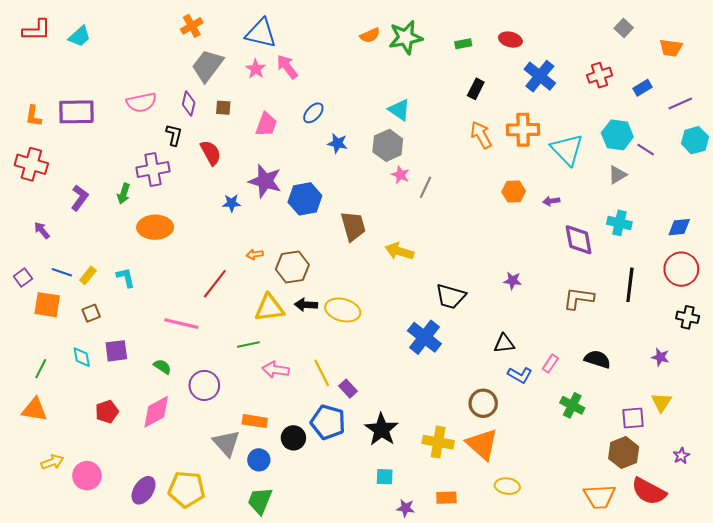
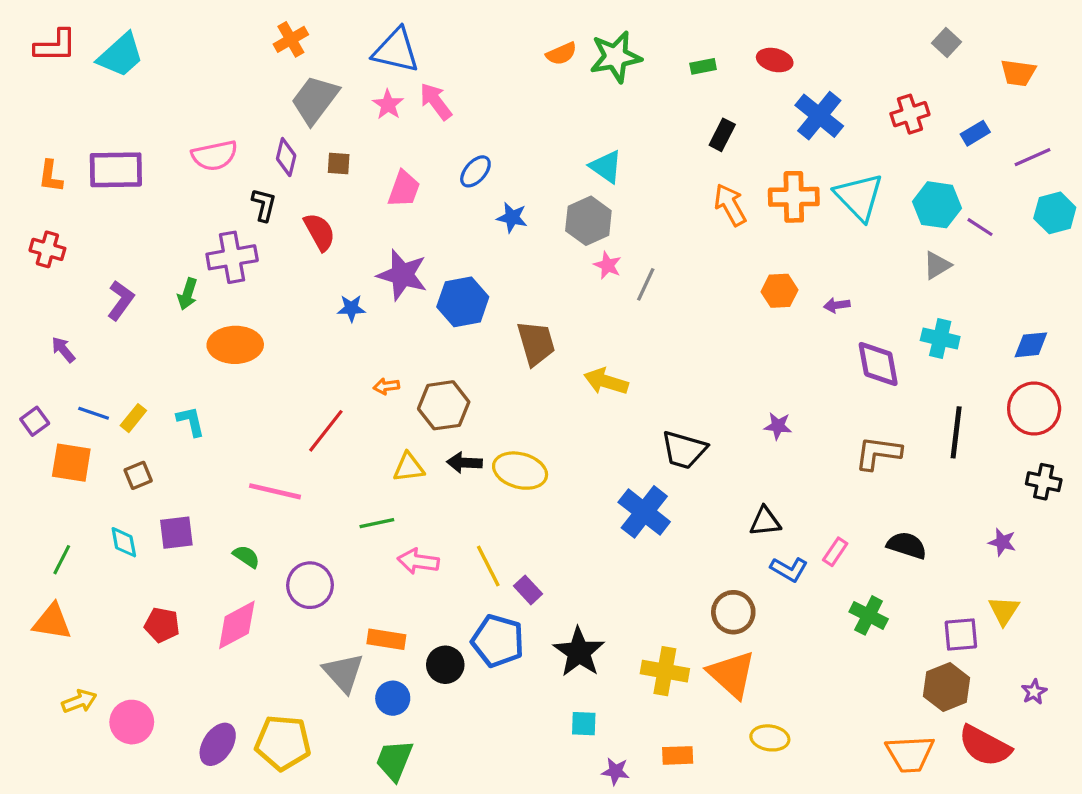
cyan trapezoid: (80, 36) -> (121, 55), size x1.4
cyan triangle: (567, 150) -> (859, 197), moved
red cross: (31, 164) -> (47, 249), size x0.7
yellow triangle: (269, 308) -> (409, 467), size x0.7
red pentagon: (107, 412) -> (162, 625), turned 30

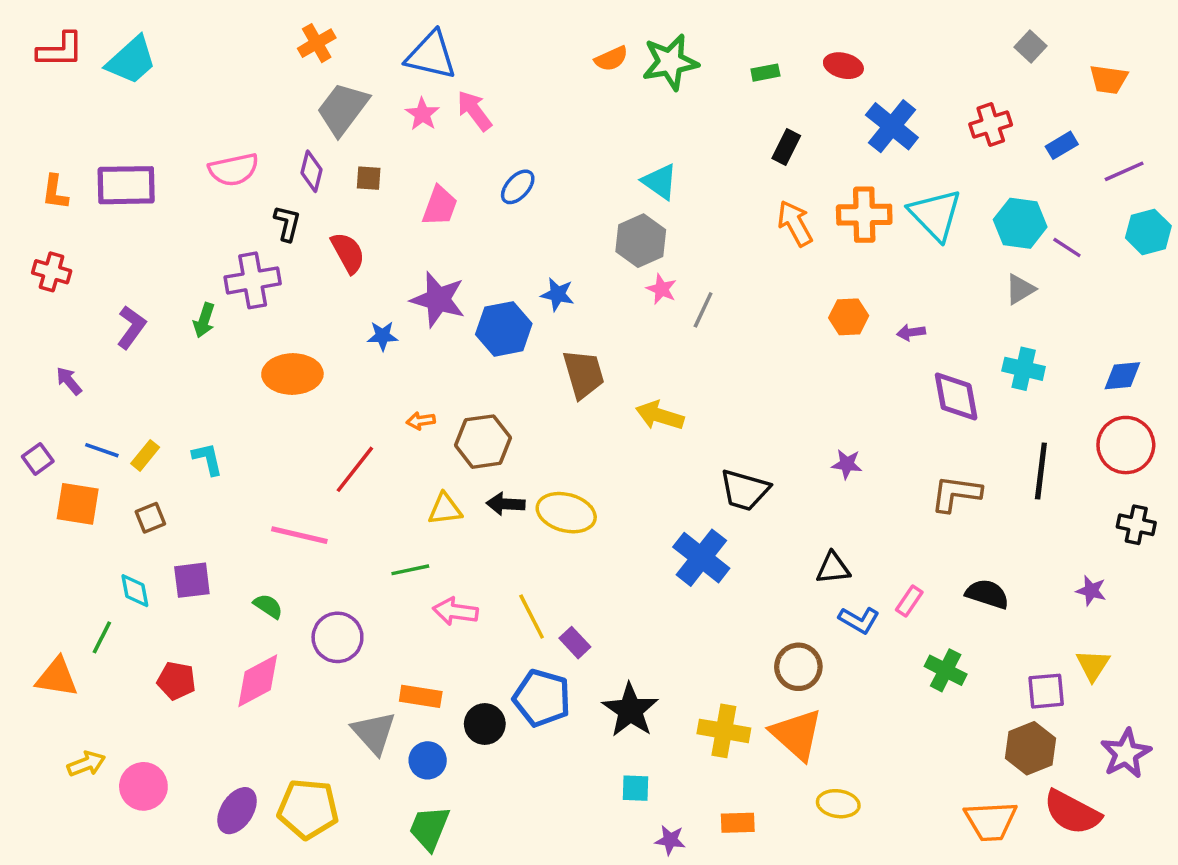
blue star: (512, 218) -> (558, 294), moved
orange ellipse: (235, 345) -> (292, 374), moved
green line: (62, 560) -> (102, 637), moved
purple star: (1034, 692) -> (1126, 753), size x1.8

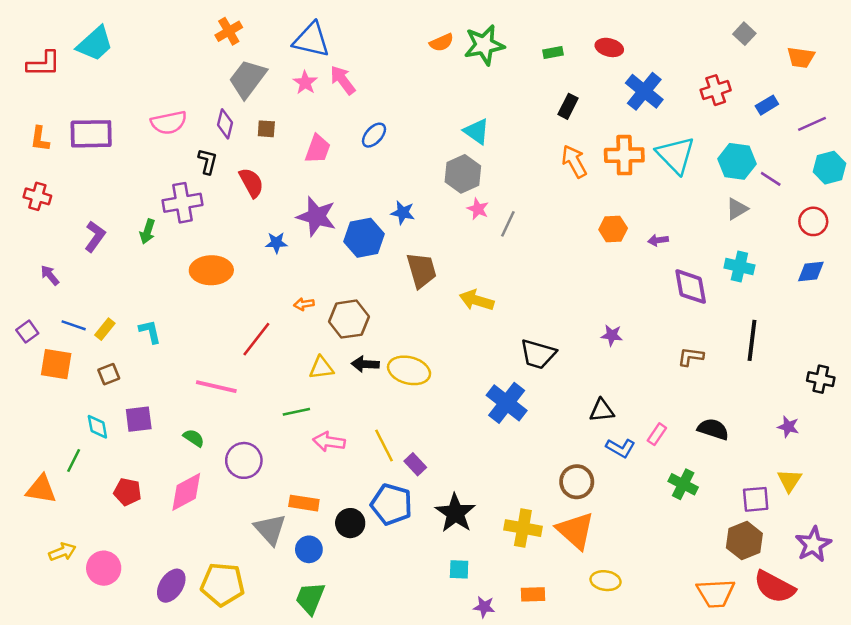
red L-shape: (60, 50) -> (44, 64), moved
red circle: (1126, 445) -> (813, 221), moved, size x0.7
brown L-shape: (956, 494) -> (691, 357), size x0.7

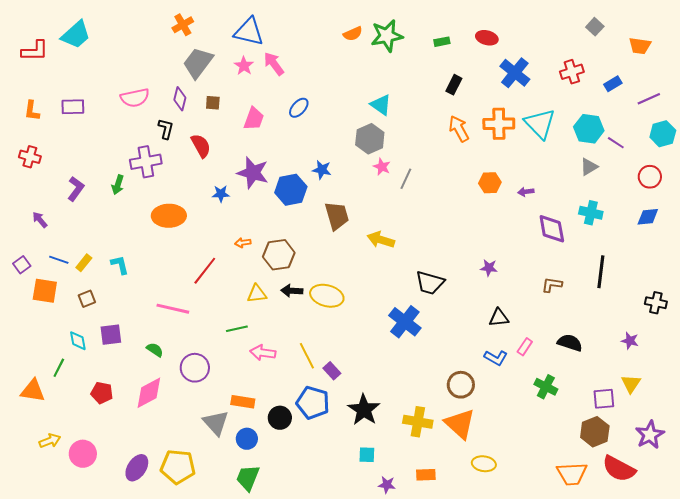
purple rectangle: (91, 134) -> (73, 107), size x0.7
black triangle: (602, 410) -> (499, 318), moved

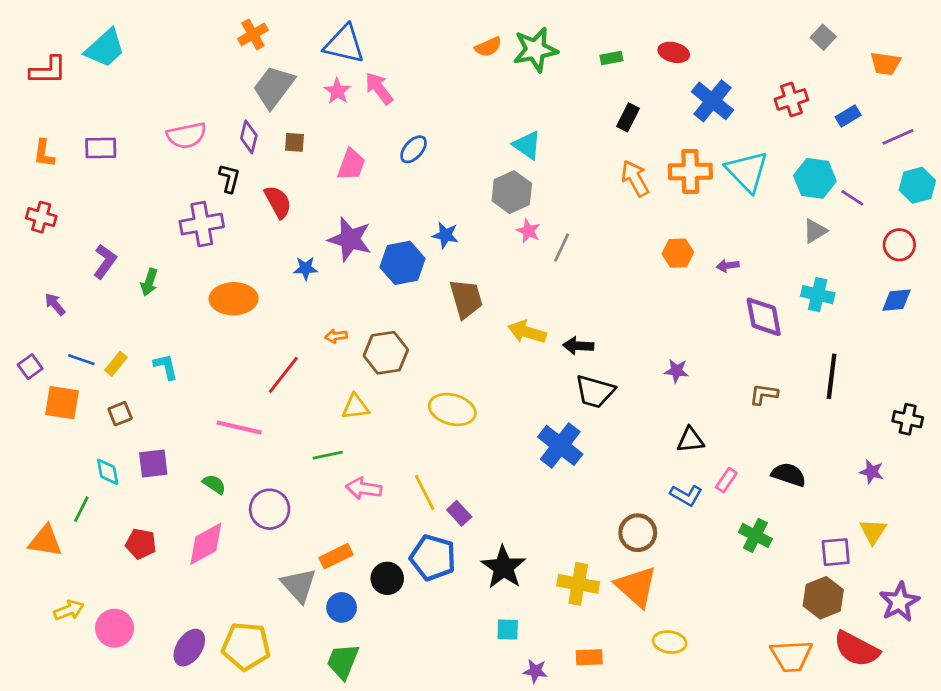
green arrow: (118, 185) -> (149, 282), moved
black arrow: (292, 291) -> (578, 346), moved
orange rectangle: (243, 402) -> (336, 556), turned -35

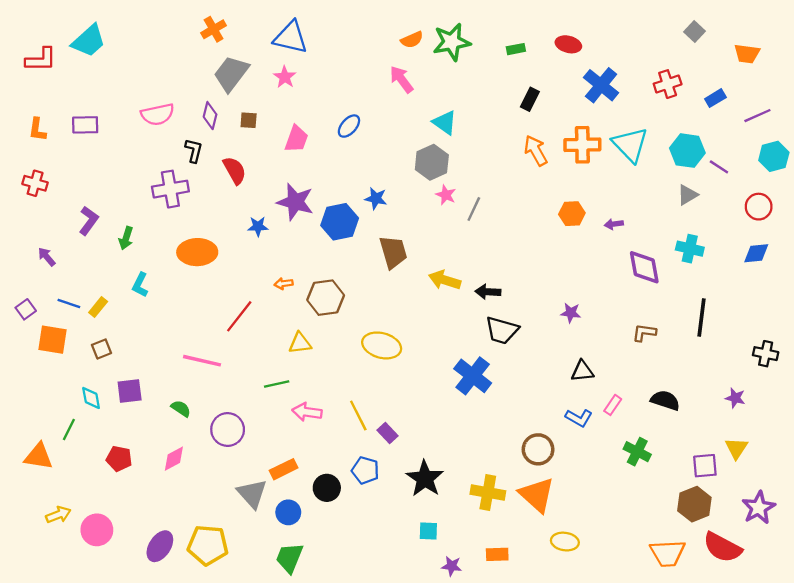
pink arrow: (379, 88) -> (401, 79), moved
cyan L-shape: (166, 367) -> (140, 285), moved, turned -140
pink diamond: (206, 544) -> (174, 459), size x0.7
blue pentagon: (433, 558) -> (365, 470), size x0.7

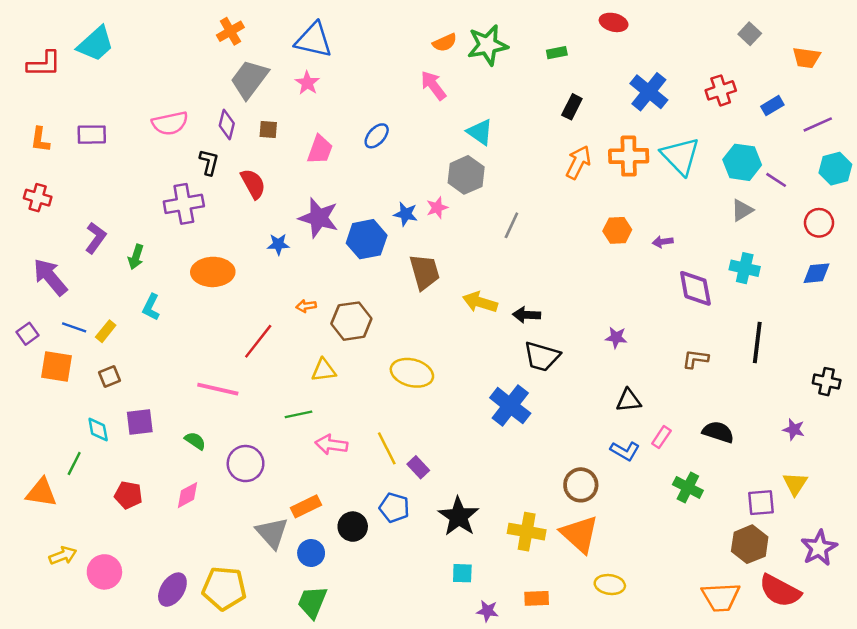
red ellipse: (568, 44) -> (614, 22), moved
orange arrow: (536, 151) -> (578, 162), turned 56
pink star: (446, 195) -> (437, 208), moved, turned 30
purple arrow: (47, 257) -> (50, 277), size x1.8

